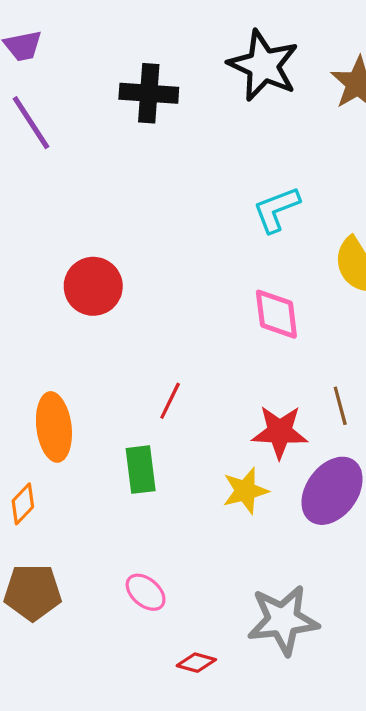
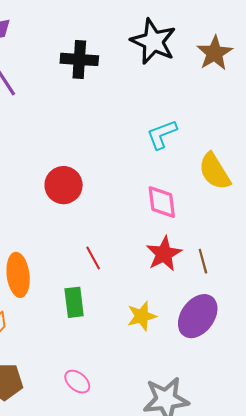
red circle: (93, 286) -> (64, 185), moved
red line: (170, 401) -> (93, 258), turned -55
red star: (280, 432) -> (164, 254), moved, turned -30

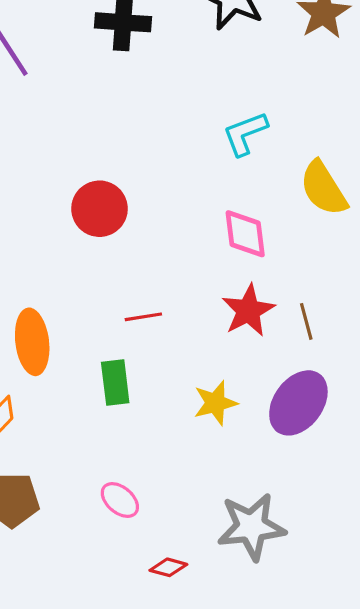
red line: (93, 258) -> (143, 317), turned -70

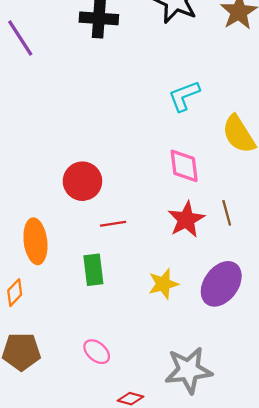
red circle: (100, 209) -> (82, 181), moved
brown line: (306, 321) -> (227, 213), moved

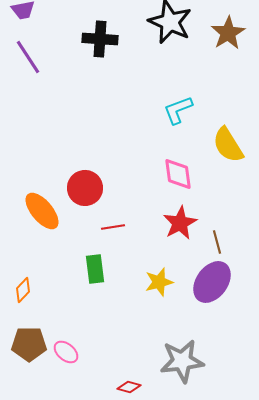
brown line: (227, 213) -> (217, 242), moved
orange ellipse: (35, 241) -> (42, 211), moved, turned -33
pink ellipse: (97, 352) -> (66, 352), moved

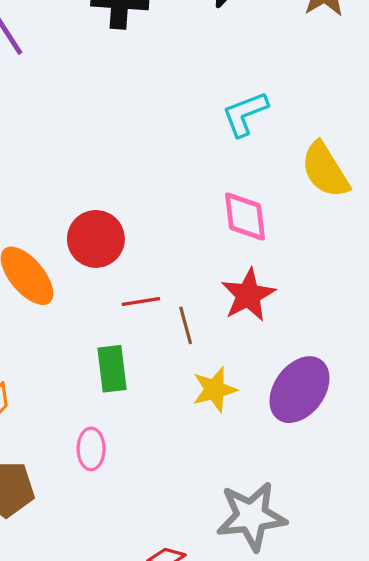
brown line: (217, 242) -> (186, 325), moved
pink ellipse: (66, 352) -> (91, 449), moved, turned 50

